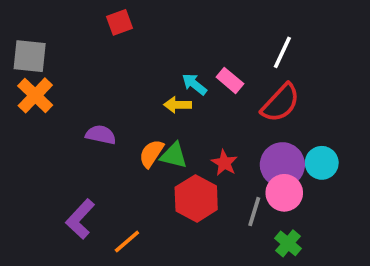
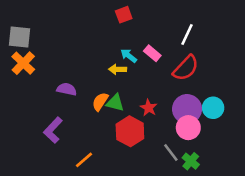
red square: (119, 22) -> (124, 15), moved
gray line: (254, 212) -> (171, 152), moved, turned -54
purple L-shape: (80, 219) -> (53, 130), moved

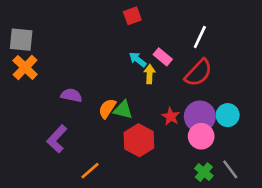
yellow arrow: (118, 69) -> (150, 74), moved, turned 91
red star: (149, 108) -> (171, 116), moved
gray line: (171, 152) -> (230, 169), moved

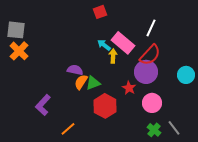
pink rectangle: (163, 57) -> (123, 43), size x1.6
purple semicircle: (71, 95) -> (75, 70), moved
green triangle: (123, 110) -> (93, 83), turned -35
cyan circle: (228, 115) -> (186, 75), moved
purple circle: (200, 116) -> (146, 72), moved

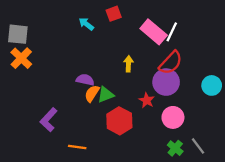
pink rectangle: (123, 43) -> (154, 32), moved
cyan arrow: (104, 45) -> (86, 24), moved
orange line: (68, 129) -> (77, 147), turned 49

